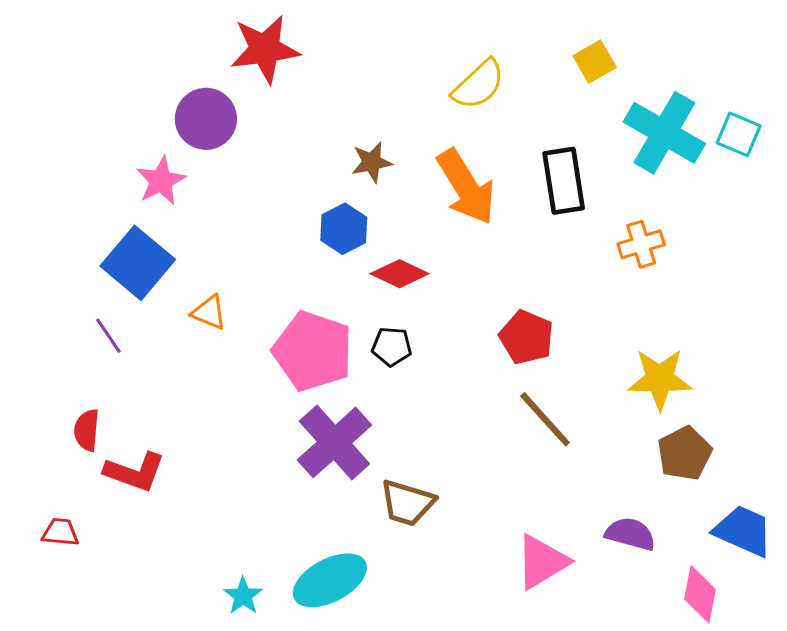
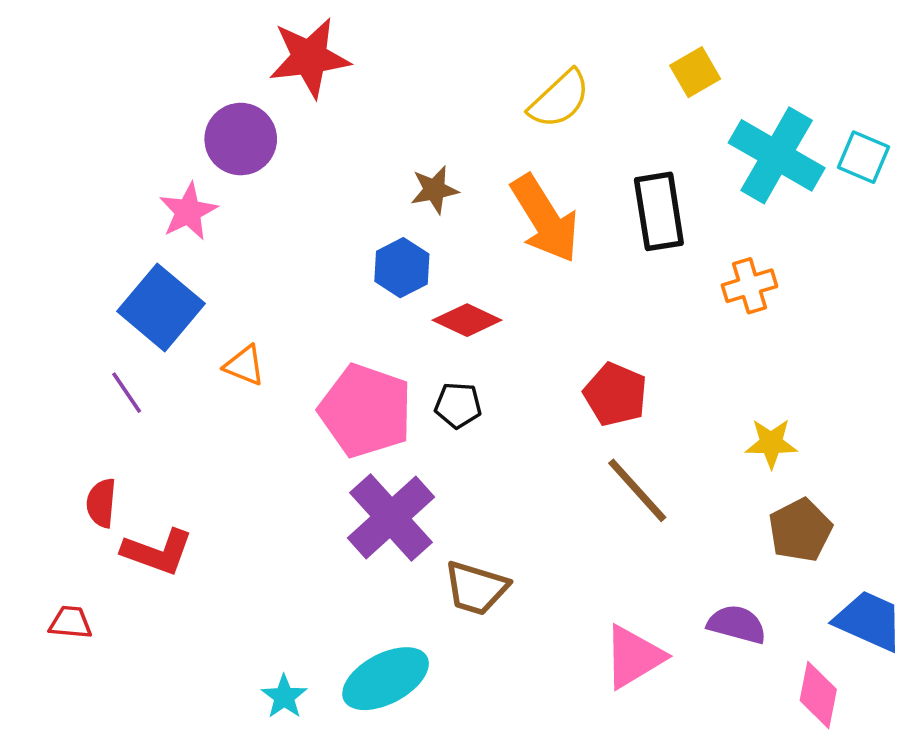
yellow star: (660, 379) -> (771, 443), size x0.7

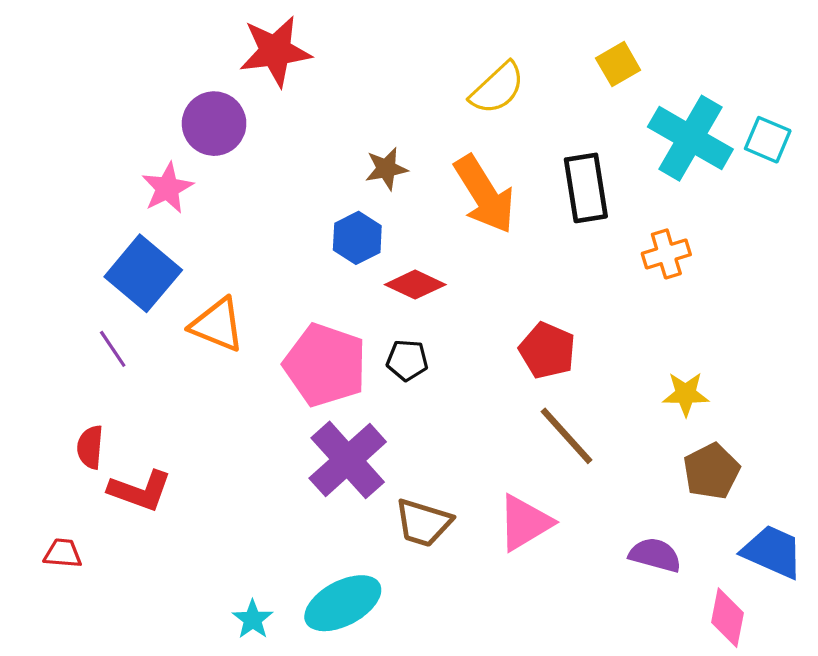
orange triangle: (244, 365) -> (217, 325), size x1.5
pink triangle: (634, 657) -> (525, 523), moved

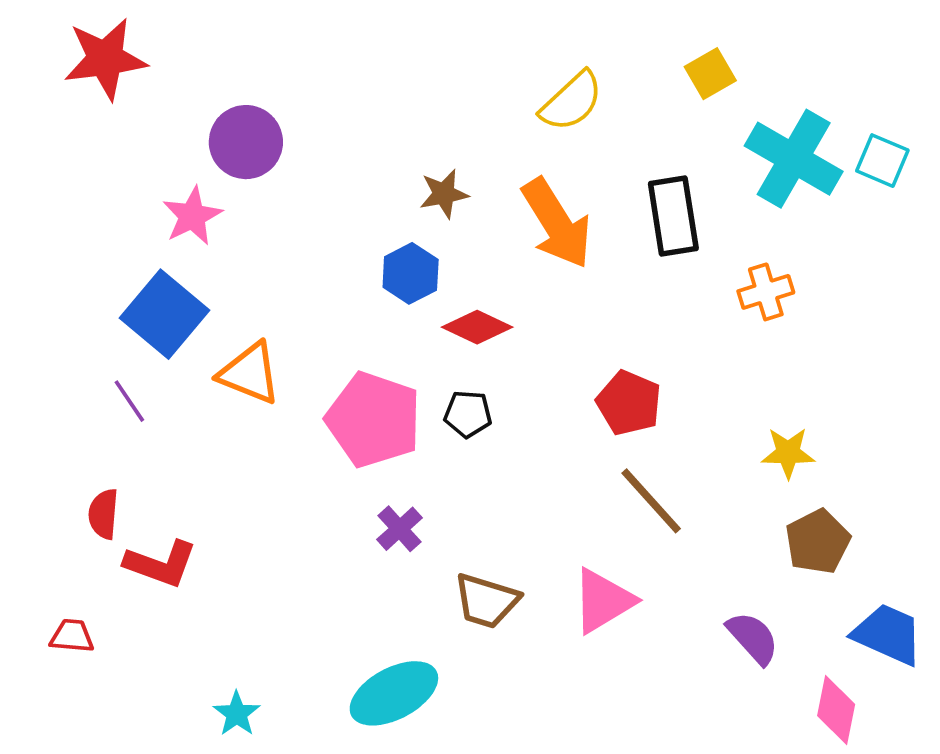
red star: (275, 51) -> (105, 59), moved
purple cross: (348, 460) -> (399, 529), size x0.5
purple semicircle: (655, 555) -> (753, 638), turned 33
cyan star: (253, 619) -> (237, 714), moved

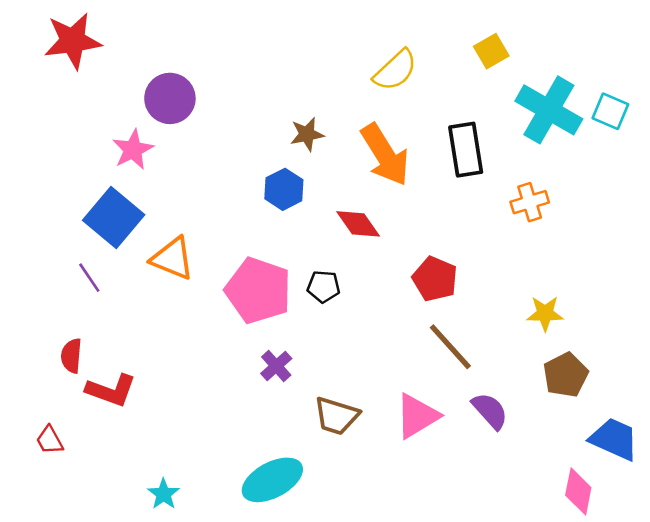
red diamond: (477, 327) -> (358, 224), moved, turned 30
red trapezoid: (72, 636) -> (50, 440), turned -124
purple semicircle: (753, 638) -> (490, 411), moved

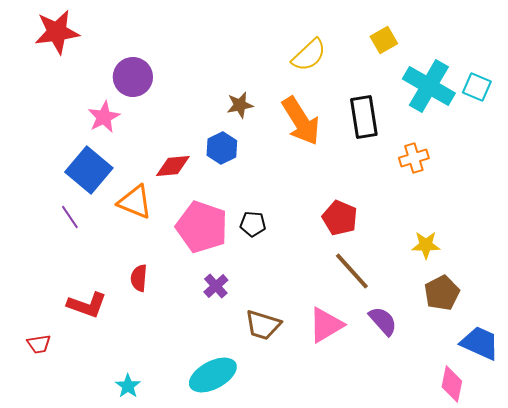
red diamond: (358, 224) -> (173, 166), moved, turned -60
red semicircle: (71, 356) -> (139, 278), moved
red trapezoid: (50, 440) -> (39, 344), turned -70

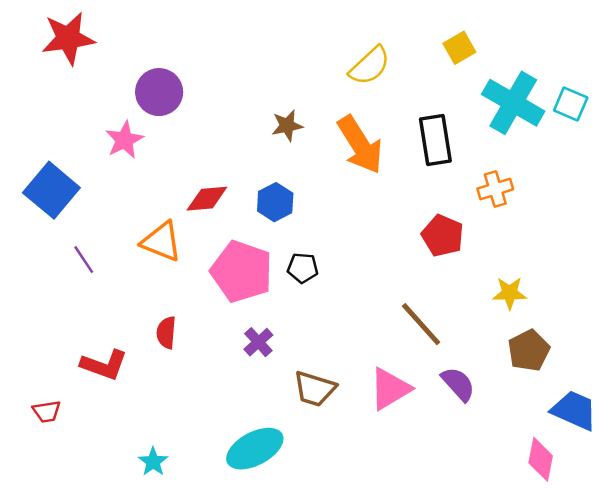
blue hexagon: (222, 148) -> (275, 202), moved
blue square: (89, 170) -> (51, 190), moved
red pentagon: (340, 218) -> (443, 236), moved

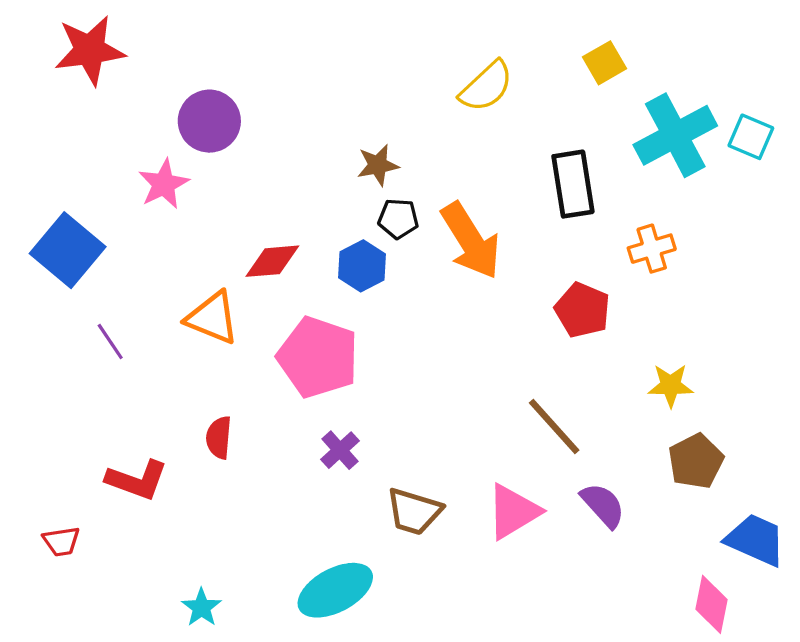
cyan cross: (513, 103) -> (675, 135), turned 32
orange arrow: (360, 145) -> (471, 241), moved
black pentagon: (303, 268) -> (398, 219), moved

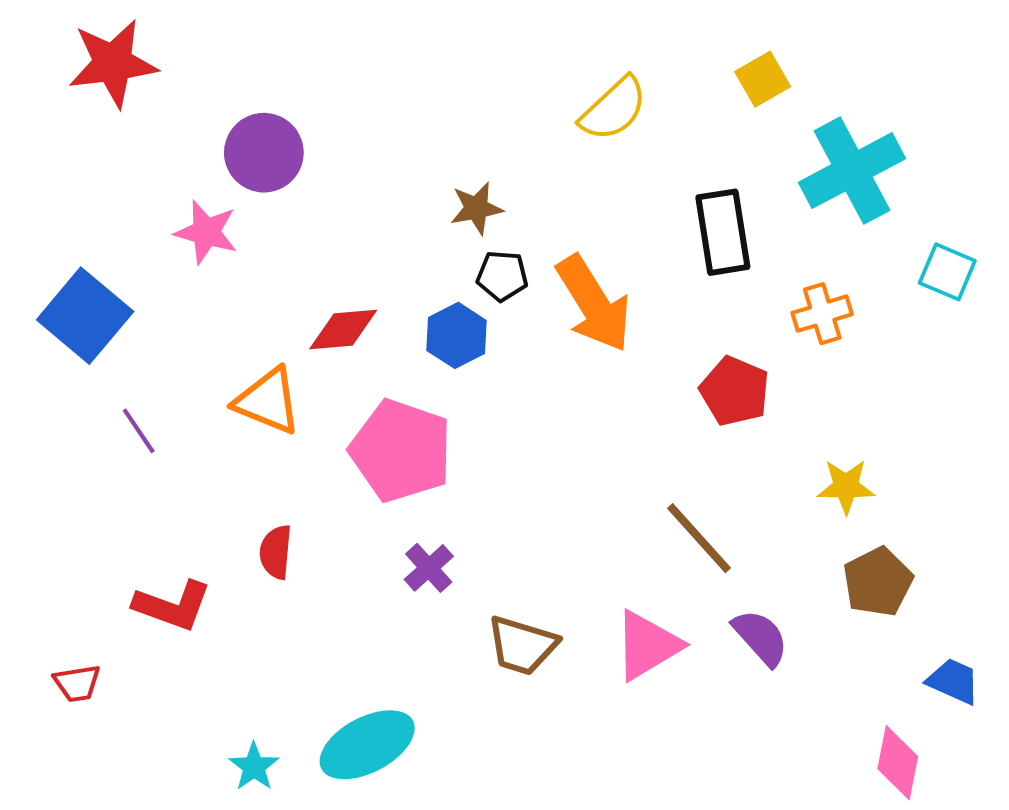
cyan square: (751, 137) -> (947, 272), moved
pink star: (164, 184) -> (206, 232), turned -30
blue trapezoid: (756, 540) -> (953, 681), size x0.7
cyan ellipse: (335, 590) -> (367, 745), moved

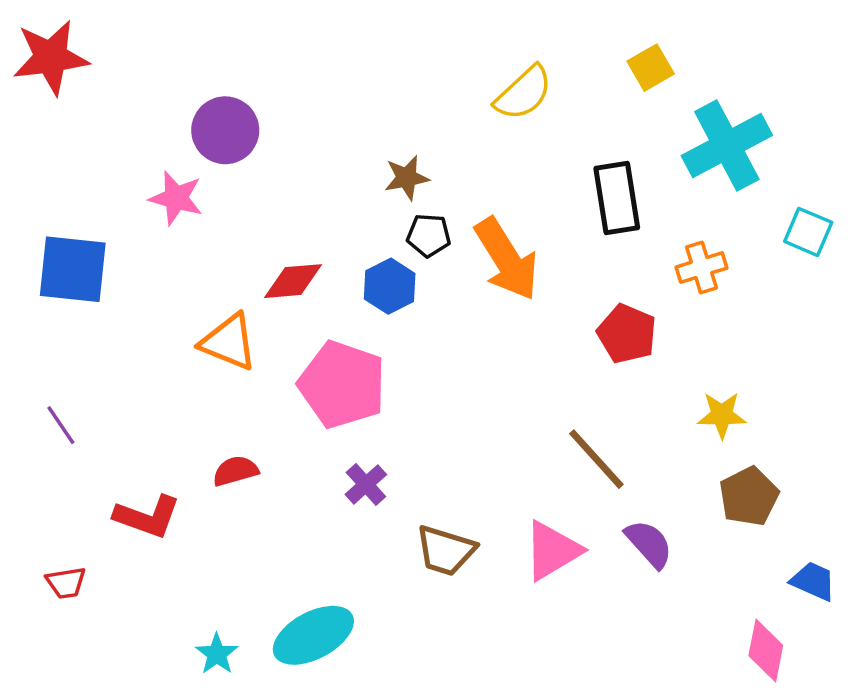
red star: (113, 63) -> (51, 57), moved
blue square: (85, 316) -> (73, 269), turned -34
purple line: (139, 431) -> (61, 425), moved
red semicircle: (276, 552) -> (235, 471), turned 69

